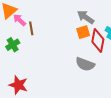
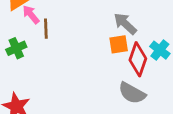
gray semicircle: (85, 64) -> (132, 93), moved

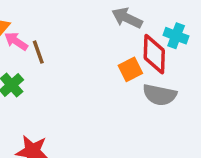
orange square: (119, 44) -> (130, 69), moved

